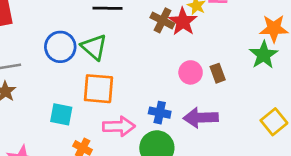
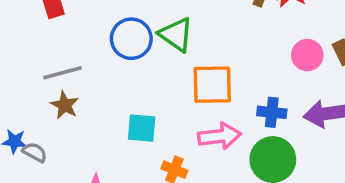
orange square: (98, 89) -> (212, 85), moved

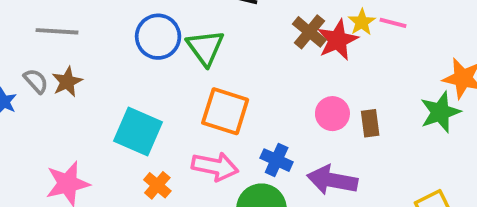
gray line: (63, 73) -> (57, 31), moved
cyan square: (142, 128) -> (138, 132), size x1.4
gray semicircle: (35, 152) -> (36, 81), moved

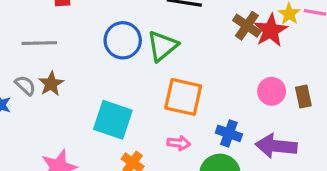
green triangle: (205, 48) -> (162, 46), turned 32
pink arrow: (215, 166) -> (179, 143), size x0.6

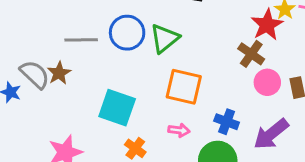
brown cross: (247, 26) -> (251, 54), moved
gray line: (39, 43) -> (81, 40), moved
gray semicircle: (25, 85) -> (35, 74), size x1.5
purple arrow: (276, 146) -> (271, 134), turned -45

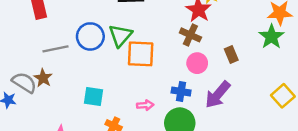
pink circle: (267, 82) -> (197, 63), moved
orange square: (184, 87) -> (141, 54), moved
cyan square: (117, 108) -> (93, 96), size x0.7

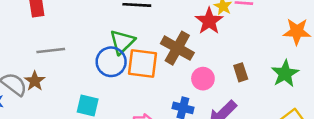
brown cross: (190, 35) -> (177, 48), moved, size x1.4
blue circle: (90, 36) -> (111, 62), moved
green star: (272, 37) -> (285, 74), moved

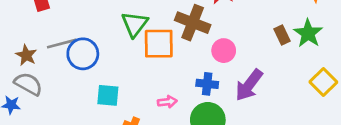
blue circle: (111, 62) -> (83, 54), moved
brown rectangle: (241, 72) -> (282, 35), moved
brown star: (35, 81) -> (26, 55), moved

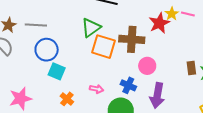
brown cross: (193, 23) -> (132, 39), turned -35
blue circle: (83, 54) -> (47, 50), moved
purple arrow: (249, 85) -> (157, 96), turned -45

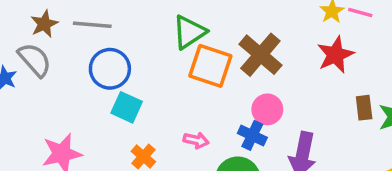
red star: (159, 23) -> (335, 55), moved
brown cross: (132, 39) -> (260, 55), turned 35
pink circle: (147, 66) -> (267, 109), moved

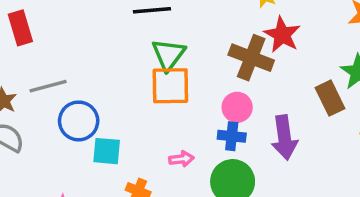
green triangle: (189, 32) -> (168, 55), moved
brown cross: (260, 55) -> (251, 58), moved
brown rectangle: (364, 108) -> (330, 98), moved, size x1.4

